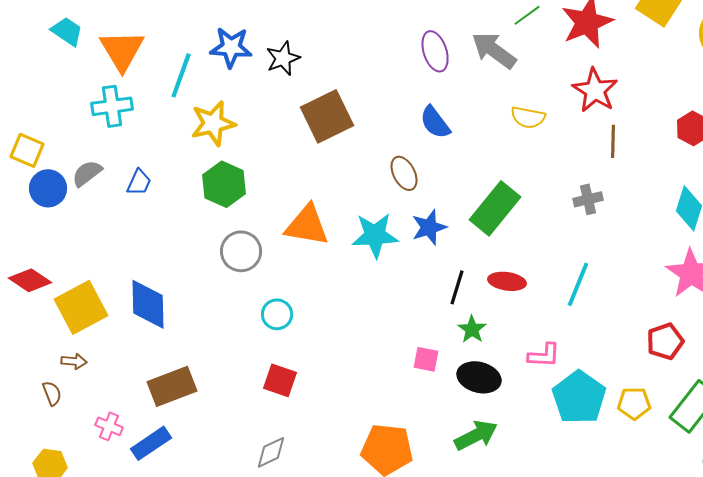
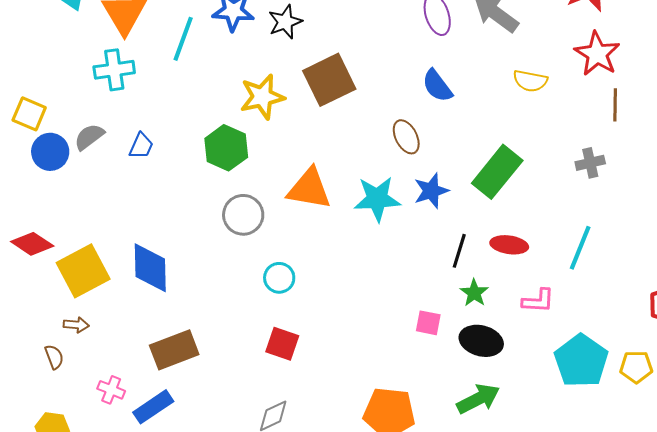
yellow star: (213, 123) -> (262, 97), moved
pink L-shape: (544, 355) -> (538, 301), moved

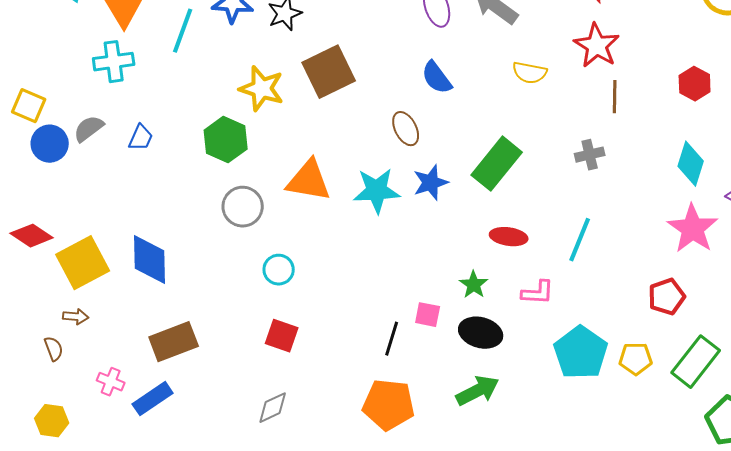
yellow star: (262, 97) -> (262, 89), turned 30
black line: (459, 251) -> (392, 339), moved

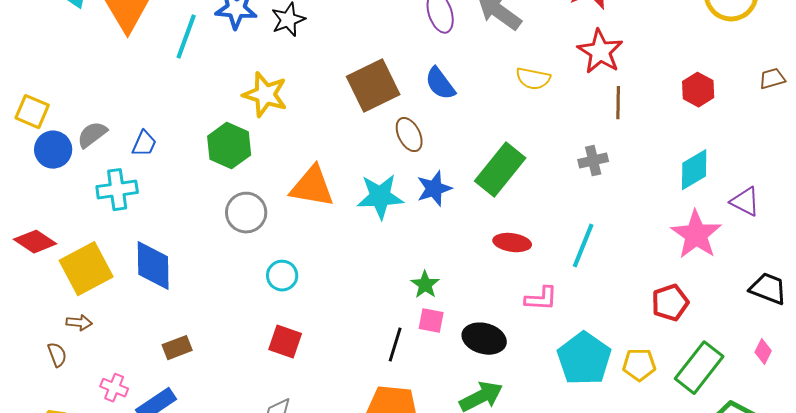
cyan cross: (114, 62) -> (117, 190), moved
brown square: (329, 72) -> (373, 86), moved
cyan diamond: (691, 164) -> (694, 170), turned 42
green star: (474, 285) -> (425, 285), moved
brown rectangle: (174, 342) -> (177, 348), size x0.6

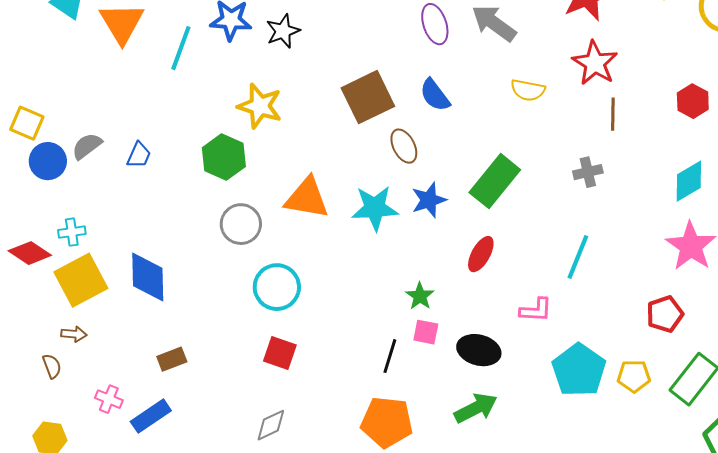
cyan cross: (117, 190) -> (72, 232), moved, size x0.7
red ellipse: (512, 243) -> (481, 254), moved, turned -69
cyan circle: (282, 276) -> (277, 287), size x1.5

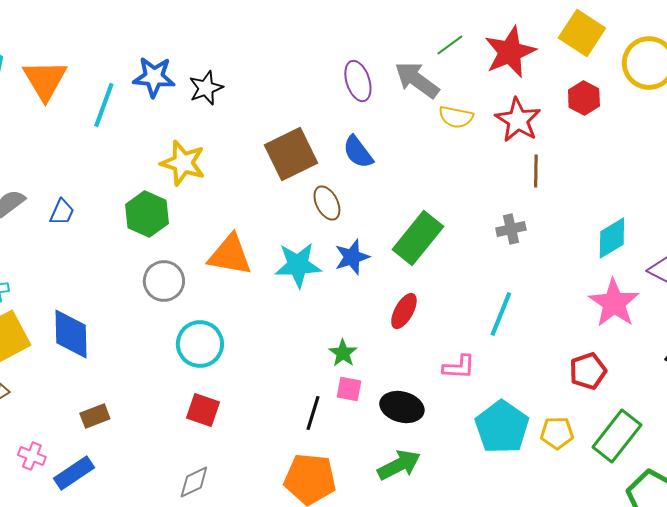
yellow semicircle: (528, 90) -> (456, 117), moved
red hexagon: (693, 101) -> (584, 98), moved

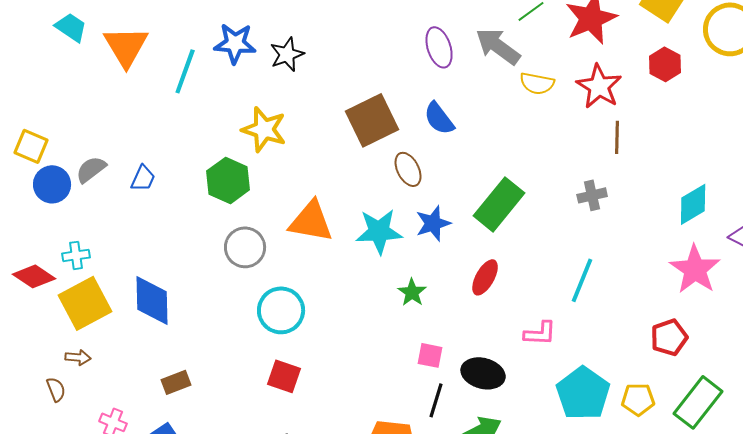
green star: (343, 353) -> (412, 292), moved
black line: (313, 413) -> (436, 400), moved

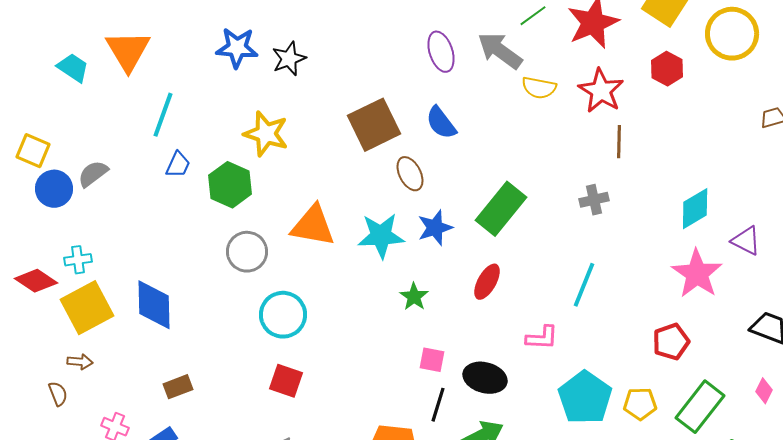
cyan trapezoid: (71, 27) -> (73, 68), moved
cyan line: (185, 71) -> (163, 115), moved
blue trapezoid: (143, 178) -> (178, 165), moved

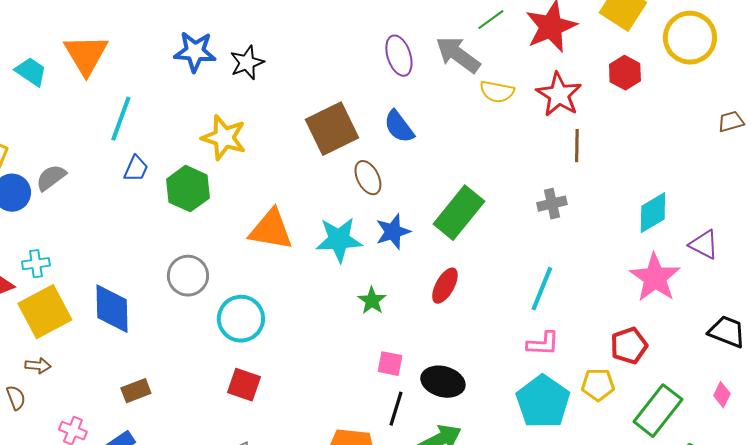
gray circle: (247, 252) -> (188, 276), moved
pink L-shape: (542, 338) -> (543, 344), moved
yellow pentagon: (640, 404) -> (598, 385), moved

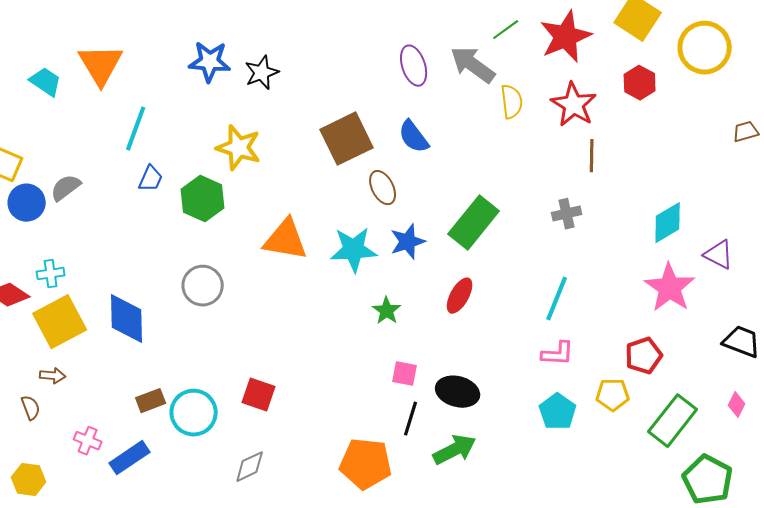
yellow semicircle: (497, 92) -> (512, 102), turned -108
cyan circle: (241, 319) -> (194, 413), moved
cyan pentagon: (543, 402) -> (558, 412), size x0.7

